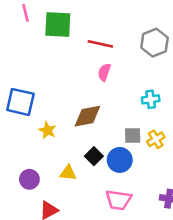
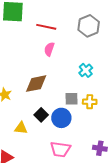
cyan cross: (151, 99) -> (86, 70), turned -32
yellow cross: (156, 139) -> (90, 102), turned 32

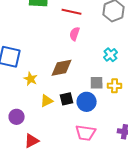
black square: (41, 115) -> (67, 99), turned 32
yellow triangle: (21, 128) -> (47, 101), moved, turned -32

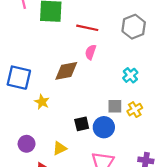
brown diamond: (62, 68) -> (66, 71), moved
yellow cross: (115, 86) -> (135, 110), turned -32
yellow triangle: (47, 101) -> (60, 148), moved

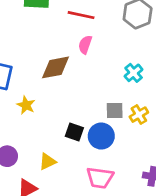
black square: (82, 124) -> (74, 132), turned 32

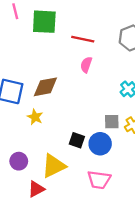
brown diamond: (56, 67) -> (45, 87), moved
yellow triangle: (48, 162) -> (54, 166), size x1.6

